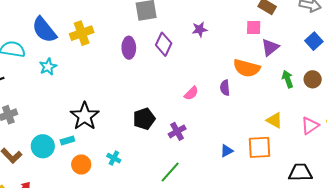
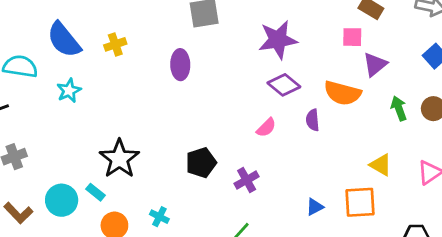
purple star: (200, 29) -> (278, 40), size x1.8
yellow cross: (82, 33) -> (115, 44), size x0.7
purple diamond: (164, 44) -> (284, 85), moved, turned -75
cyan rectangle: (67, 140) -> (96, 192), turned 56

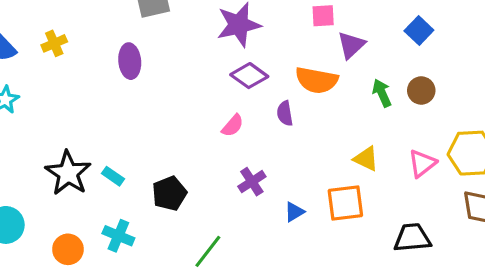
black pentagon: (201, 163) -> (169, 193), moved
purple cross: (247, 180) -> (252, 182), moved
cyan rectangle: (96, 192) -> (113, 176), moved
cyan cross: (159, 217) -> (118, 236), size x1.4

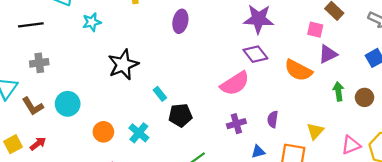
purple semicircle: (285, 113) -> (273, 119), moved
pink semicircle: (233, 126) -> (235, 83), size x1.8
yellow triangle: (366, 159) -> (315, 131), turned 30
black star: (68, 173) -> (123, 65), moved
cyan rectangle: (113, 176) -> (160, 94), moved

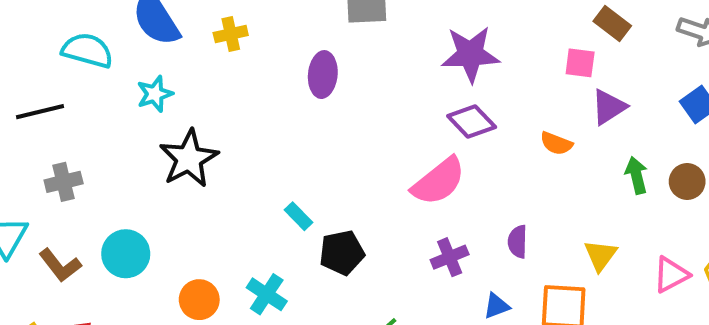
black star: (123, 65) -> (189, 159), moved
orange semicircle: (298, 70) -> (556, 143), size x0.6

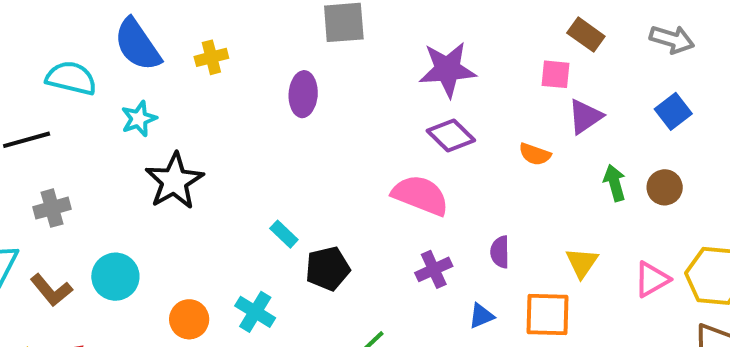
pink semicircle: (439, 181) -> (420, 195), turned -118

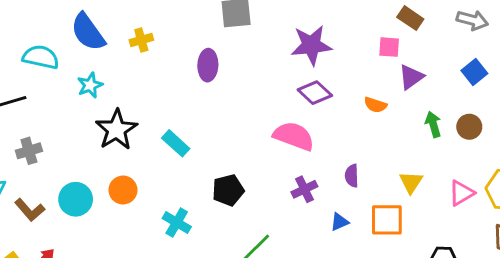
cyan rectangle: (284, 234) -> (176, 143), moved, size x1.4
orange circle: (189, 319) -> (123, 190), moved

